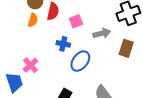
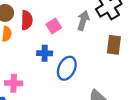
gray arrow: (102, 33) -> (83, 20), moved, turned -48
pink cross: (31, 65) -> (14, 83), turned -35

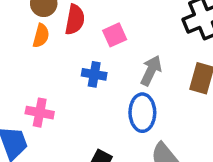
gray arrow: (83, 20) -> (151, 71), moved
blue ellipse: (67, 68) -> (142, 113), moved, turned -35

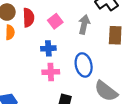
gray arrow: (151, 71) -> (84, 25), moved
pink cross: (40, 113) -> (51, 72), moved

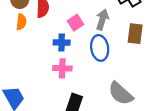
pink square: (55, 21) -> (75, 23), moved
blue ellipse: (84, 65) -> (100, 48), moved

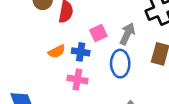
orange semicircle: (21, 22) -> (57, 51), moved, turned 49

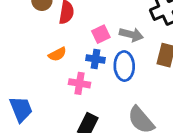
gray arrow: (127, 34) -> (131, 35), turned 80
blue cross: (81, 52) -> (95, 59), moved

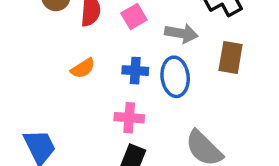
pink square: (101, 34) -> (134, 16), moved
pink cross: (80, 83) -> (129, 118), moved

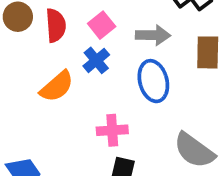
orange semicircle: (83, 68) -> (57, 86), size x1.4
blue cross: (135, 71) -> (96, 60), moved, turned -35

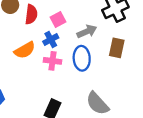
gray arrow: (153, 35) -> (87, 31), turned -36
pink cross: (112, 130) -> (52, 61), moved

